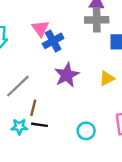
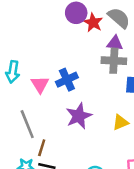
pink triangle: (40, 28) -> (40, 84), moved
gray line: (18, 86) -> (27, 124), turned -72

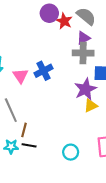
purple triangle: (115, 43) -> (83, 38), turned -32
purple star: (79, 116) -> (85, 89), moved

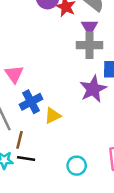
purple triangle: (83, 38) -> (90, 27), turned -32
blue cross: (44, 71) -> (31, 102), moved
yellow triangle: (91, 106) -> (53, 116), moved

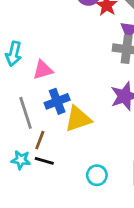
pink triangle: (14, 74) -> (43, 70), turned 42
yellow triangle: (53, 116) -> (78, 119), size x1.5

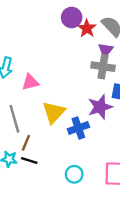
blue cross: (57, 101) -> (78, 128), moved
yellow triangle: (78, 119) -> (54, 112), moved, turned -30

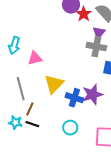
purple star: (100, 107) -> (93, 94), moved
blue cross: (78, 128) -> (74, 98), turned 36
cyan circle: (74, 174) -> (70, 128), moved

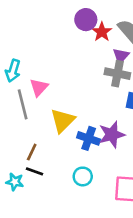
pink triangle: (35, 58) -> (39, 87), turned -35
gray line: (21, 89) -> (23, 104), moved
cyan star: (15, 122) -> (15, 182), moved

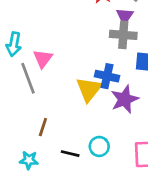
yellow triangle: (63, 121) -> (89, 89), moved
blue cross: (89, 138) -> (107, 76), moved
black line: (34, 171) -> (70, 154), moved

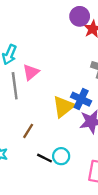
brown line: (43, 127) -> (28, 131), moved
black line: (70, 154) -> (45, 158), moved

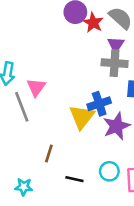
blue cross: (81, 99) -> (99, 104), turned -30
cyan circle: (61, 156) -> (109, 171), moved

